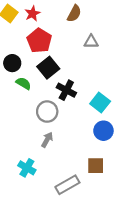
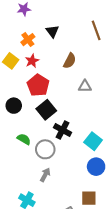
green semicircle: (24, 83) -> (24, 139), moved

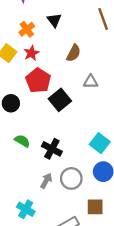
black square: (46, 110) -> (60, 100), moved
black cross: (63, 130) -> (52, 149), moved
gray circle: (45, 149) -> (71, 178), moved

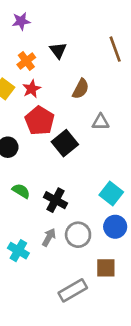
cyan cross: (26, 209) -> (18, 251), moved

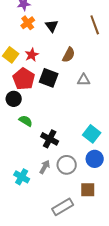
orange cross: (26, 61) -> (28, 23), moved
red pentagon: (40, 121) -> (24, 79), moved
black square: (65, 143) -> (49, 78), moved, turned -30
green semicircle: (21, 191) -> (26, 121), moved

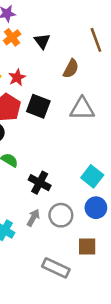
brown semicircle: (69, 55) -> (71, 69), moved
gray triangle: (84, 80) -> (82, 109), size x1.5
gray rectangle: (63, 207) -> (56, 268), turned 55

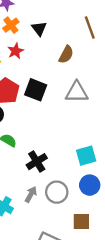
red star: (17, 77) -> (16, 51), moved
cyan square: (92, 176) -> (86, 156), turned 36
black cross: (40, 183) -> (37, 162), turned 30

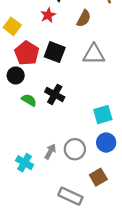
red star: (16, 51) -> (48, 15), moved
black cross: (37, 162) -> (55, 94), moved, turned -30
brown square: (81, 222) -> (98, 177), turned -30

